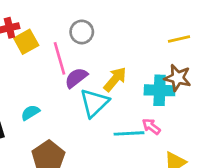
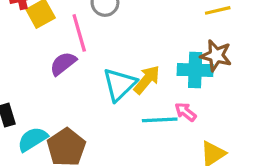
purple semicircle: (76, 78) -> (63, 64), moved
yellow arrow: (115, 79) -> (147, 80), moved
cyan semicircle: (30, 113) -> (33, 139), moved, size x1.4

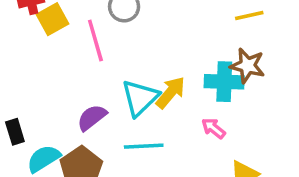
purple semicircle: (63, 64) -> (92, 117), moved
cyan line: (160, 120) -> (144, 146), moved

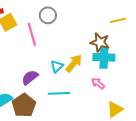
brown star: (247, 66) -> (100, 42), moved
cyan triangle: (140, 98) -> (57, 66), size x0.6

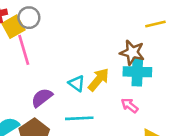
gray circle: (48, 15) -> (29, 18), moved
pink line: (32, 34) -> (24, 50), moved
cyan triangle: (57, 66) -> (77, 83), turned -40

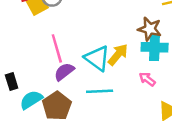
pink line: (24, 50) -> (57, 48), moved
cyan triangle: (77, 83) -> (97, 58), size x1.6

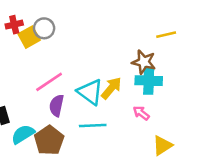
pink line: (57, 48) -> (49, 82), turned 72
purple semicircle: (64, 72) -> (57, 106), turned -40

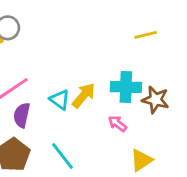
brown star: (144, 62) -> (155, 100), moved
cyan triangle: (90, 92) -> (60, 100), size x0.7
cyan line: (93, 125) -> (63, 156), moved, turned 55

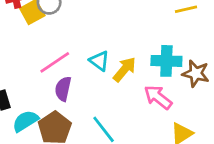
cyan triangle: (60, 100) -> (99, 61), moved
pink arrow: (117, 124) -> (158, 97), size x1.5

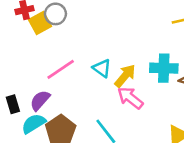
purple semicircle: (63, 89) -> (40, 100), moved, turned 30
pink arrow: (158, 97) -> (130, 98), moved

